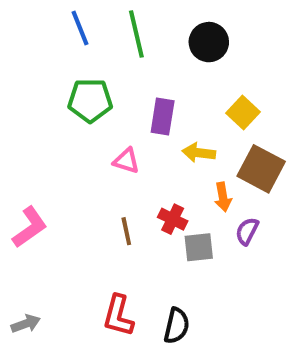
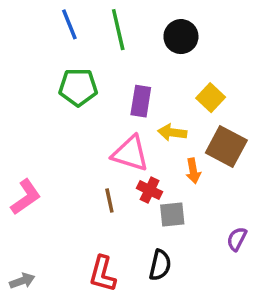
pink triangle: (126, 161) -> (130, 153), moved, size x1.6
purple semicircle: (247, 231) -> (237, 239), moved
black semicircle: (177, 326) -> (160, 265), moved

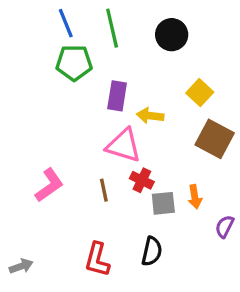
green pentagon: (78, 87) -> (74, 63), moved
purple rectangle: (141, 101) -> (117, 96), moved
yellow arrow: (172, 133) -> (150, 116), moved
orange arrow: (193, 171) -> (195, 197), moved
pink L-shape: (26, 197) -> (49, 185), moved

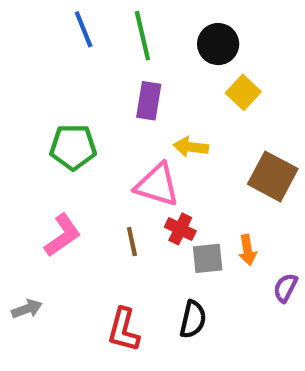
green pentagon: (74, 63) -> (73, 147), moved
yellow square: (200, 93) -> (243, 92), moved
purple rectangle: (117, 96) -> (149, 101), moved
gray arrow: (21, 266) -> (27, 309), moved

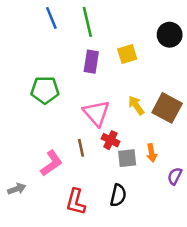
black circle: (218, 44) -> (170, 35), moved
yellow square: (243, 92) -> (127, 54), moved, turned 30
yellow arrow: (191, 147) -> (136, 105), moved, turned 48
pink triangle: (157, 185) -> (96, 113), turned 32
pink L-shape: (63, 235) -> (51, 163), moved

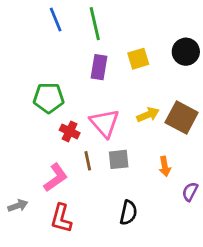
black circle: (170, 35) -> (186, 52), moved
yellow arrow: (136, 105) -> (148, 115), turned 102
red cross: (110, 140) -> (70, 131), moved
gray square: (127, 158) -> (119, 159), moved
red L-shape: (76, 202) -> (61, 218), moved

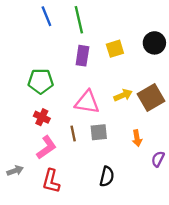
brown square: (182, 117) -> (151, 97), turned 32
pink triangle: (105, 123) -> (87, 102), turned -40
red cross: (70, 131) -> (42, 117), moved

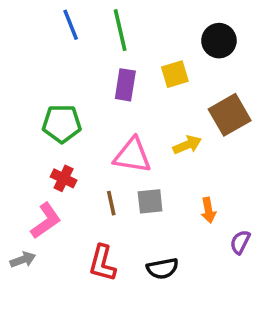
black circle: (154, 43) -> (219, 41), moved
brown square: (151, 97) -> (230, 115), moved
pink L-shape: (46, 147) -> (46, 221), moved
black semicircle: (107, 176) -> (162, 268), turned 66
red L-shape: (51, 181) -> (102, 263), moved

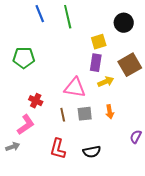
purple rectangle: (125, 85) -> (96, 63), moved
green pentagon: (62, 124) -> (24, 58), moved
orange arrow: (208, 210) -> (110, 112), moved

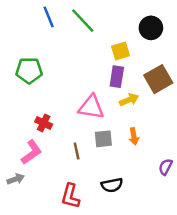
green line: (68, 17) -> (83, 21), turned -30
brown line: (63, 115) -> (77, 151), moved
red L-shape: (58, 149) -> (70, 196), moved

